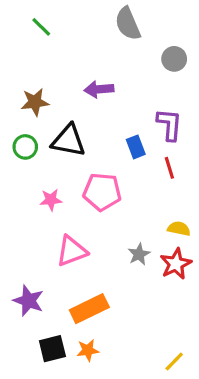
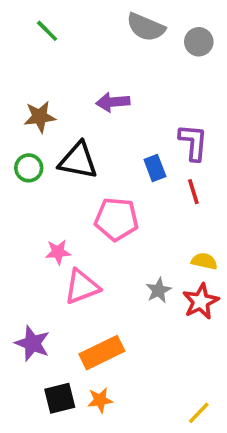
gray semicircle: (128, 24) -> (146, 27), turned -44
gray circle: (174, 59) -> (199, 42), moved
pink star: (51, 200) -> (58, 252), moved

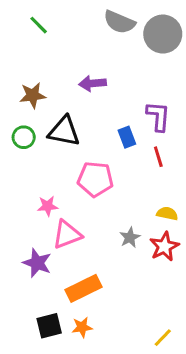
gray circle: (199, 42) -> (163, 34), size x1.6
purple star: (32, 343) -> (37, 263), moved

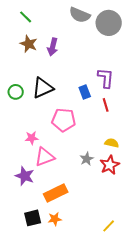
purple arrow: (92, 83) -> (53, 47), moved, turned -72
brown star: (33, 95) -> (29, 44), moved, turned 30
black triangle: (64, 131) -> (43, 88), turned -35

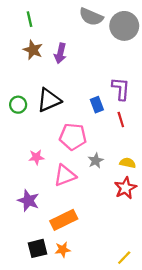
green line: (26, 17) -> (30, 19), turned 32
pink triangle: (45, 157) -> (65, 175), moved
gray star: (87, 159) -> (96, 161), moved

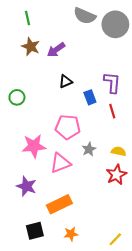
purple arrow: (60, 53) -> (56, 50), turned 42
black triangle: (49, 100) -> (66, 81), moved, size x0.6
pink star: (36, 157) -> (34, 146), size x1.6
orange star: (63, 250) -> (71, 234), moved

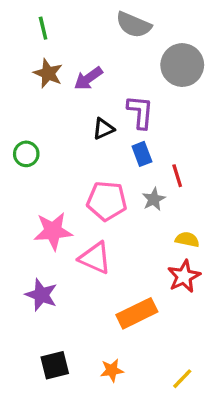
gray circle: (115, 24) -> (182, 65), moved
purple L-shape: (112, 83) -> (140, 112), moved
gray star: (89, 149) -> (154, 199), moved
pink triangle: (60, 163) -> (95, 258), turned 45
orange rectangle: (59, 204) -> (137, 313), moved

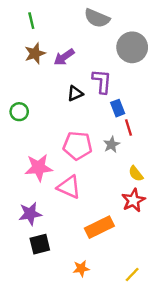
brown star: (48, 73) -> (35, 53), turned 30
blue rectangle: (142, 154) -> (118, 108), moved
yellow semicircle: (187, 239) -> (136, 174), turned -140
purple star: (41, 295) -> (30, 214), turned -30
black square: (55, 365) -> (40, 244), moved

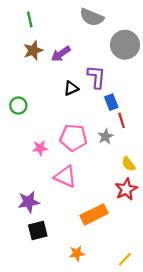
pink star: (39, 168) -> (40, 148), moved, size x0.6

